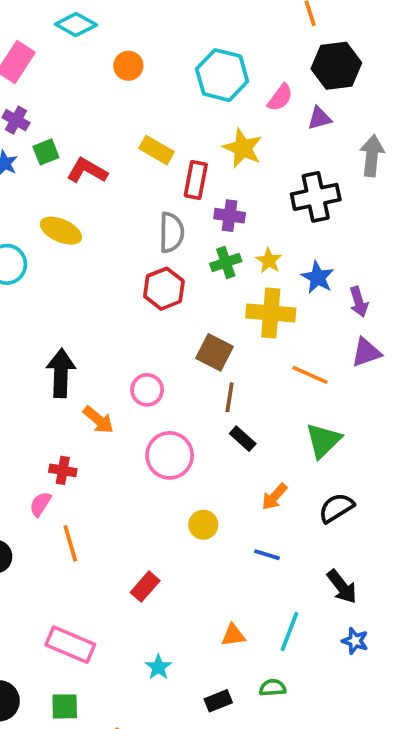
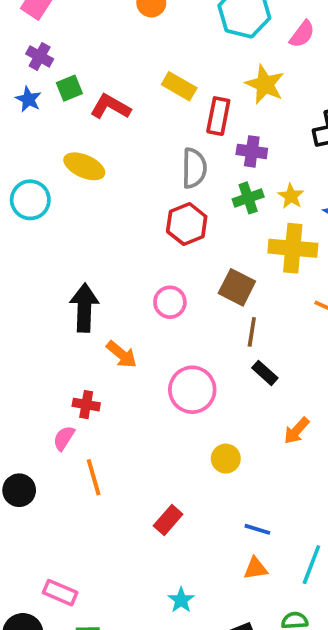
pink circle: (147, 390) -> (170, 302), moved
blue line: (267, 555) -> (257, 529), moved
pink rectangle: (70, 645) -> (60, 593), moved, size x0.7

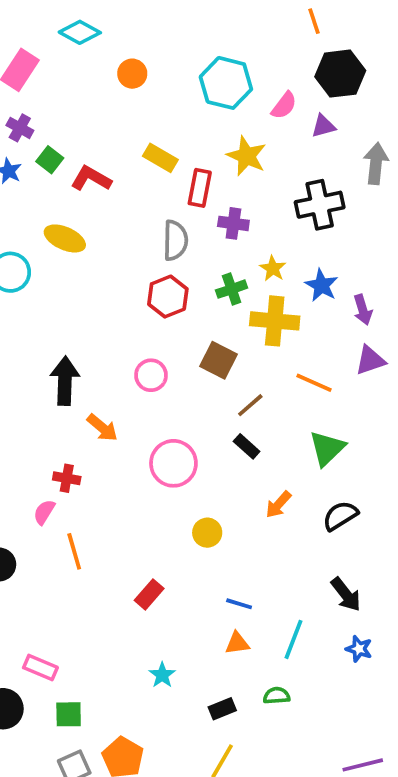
green square: (69, 88) -> (50, 160), turned -30
green cross: (248, 198) -> (232, 289), moved
brown line: (252, 332) -> (250, 405), moved, turned 40

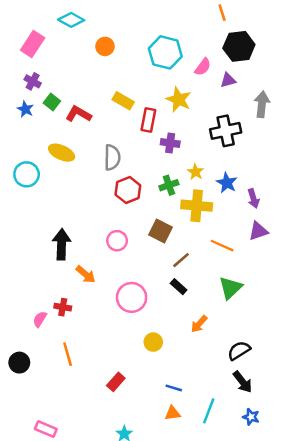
gray semicircle: (175, 240) -> (112, 157), moved
pink semicircle: (44, 512) -> (40, 319), moved
black semicircle: (340, 516) -> (239, 351), moved

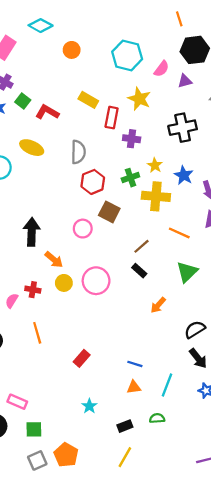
brown square: (160, 231) -> (109, 212), moved
yellow circle: (153, 342) -> (64, 283), moved

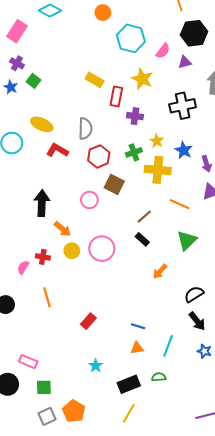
orange circle: (72, 50) -> (103, 13), moved
red L-shape: (47, 112) -> (57, 150), moved
black rectangle: (125, 426) -> (129, 384), size x1.5

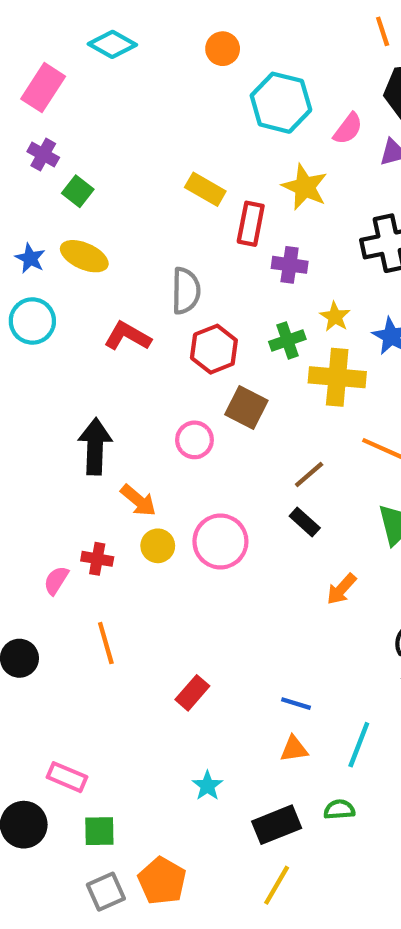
blue star: (11, 87) -> (30, 258), moved
yellow ellipse: (42, 124) -> (84, 256), moved

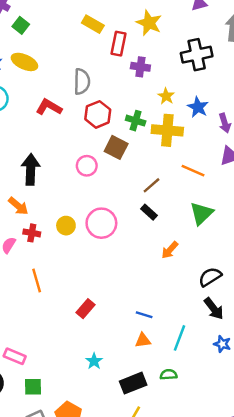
green cross: (287, 340) -> (136, 121), moved, turned 36
orange arrow: (138, 500) -> (18, 206), moved

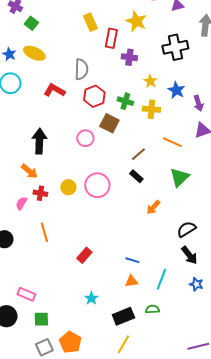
yellow rectangle: (93, 24) -> (90, 22), turned 36
yellow cross: (167, 130) -> (151, 109), size x0.7

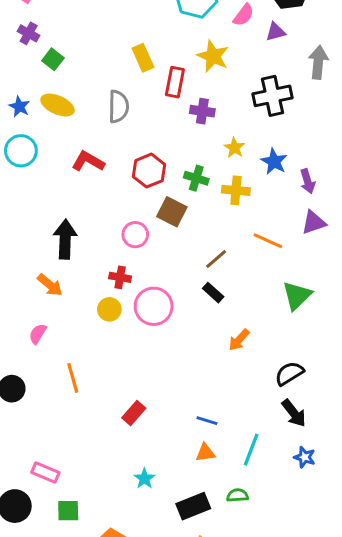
gray semicircle: (81, 69) -> (119, 107), moved
green triangle: (179, 177) -> (297, 296), moved
red cross: (40, 193) -> (120, 277), moved

